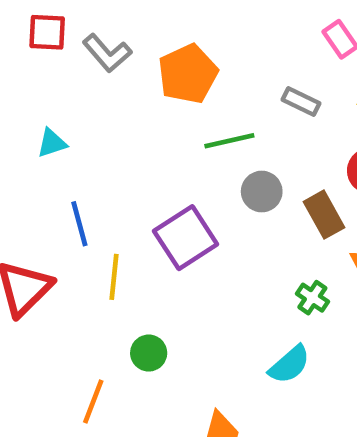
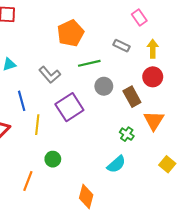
gray L-shape: (107, 53) -> (50, 75), moved

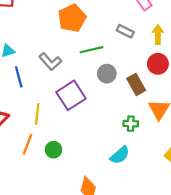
blue line: (22, 101) -> (19, 77), moved
green cross: (127, 134) -> (131, 124), turned -32
orange line: (28, 181) -> (27, 144), moved

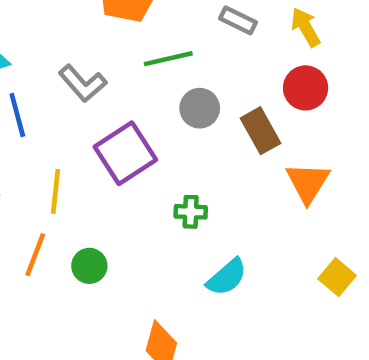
yellow arrow: (158, 34) -> (306, 27), turned -30
green cross: (131, 124) -> (191, 212), moved

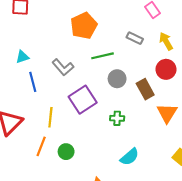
green cross: (191, 212) -> (117, 118), moved

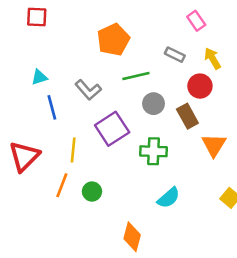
red circle: (166, 69) -> (200, 86), moved
green cross: (117, 118) -> (154, 151), size x1.5

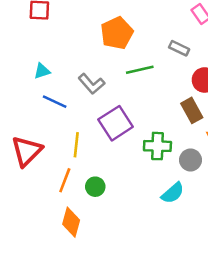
gray circle: (154, 104) -> (190, 160), moved
blue line: (52, 107) -> (55, 102), turned -50
orange diamond: (132, 237) -> (71, 222), moved

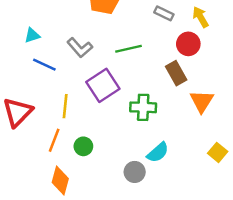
green line: (140, 70) -> (129, 49), moved
gray circle: (190, 160) -> (135, 172), moved

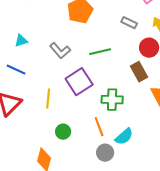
blue line: (44, 65) -> (16, 70), moved
orange line: (54, 140) -> (99, 127), moved, turned -42

